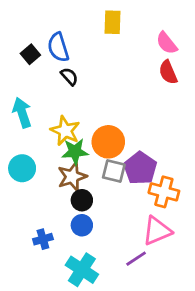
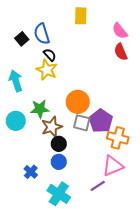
yellow star: (65, 131) -> (47, 70), moved
green star: (75, 152) -> (40, 109), moved
blue cross: (43, 239) -> (31, 172), turned -32

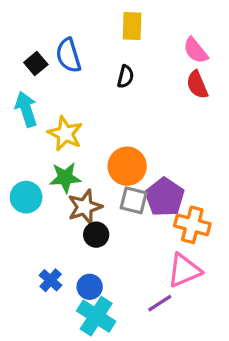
black semicircle: (50, 55) -> (126, 77), moved, turned 56
yellow star: (47, 70) -> (65, 134), moved
cyan arrow: (16, 81) -> (26, 109), moved
blue circle: (59, 162) -> (90, 287), moved

